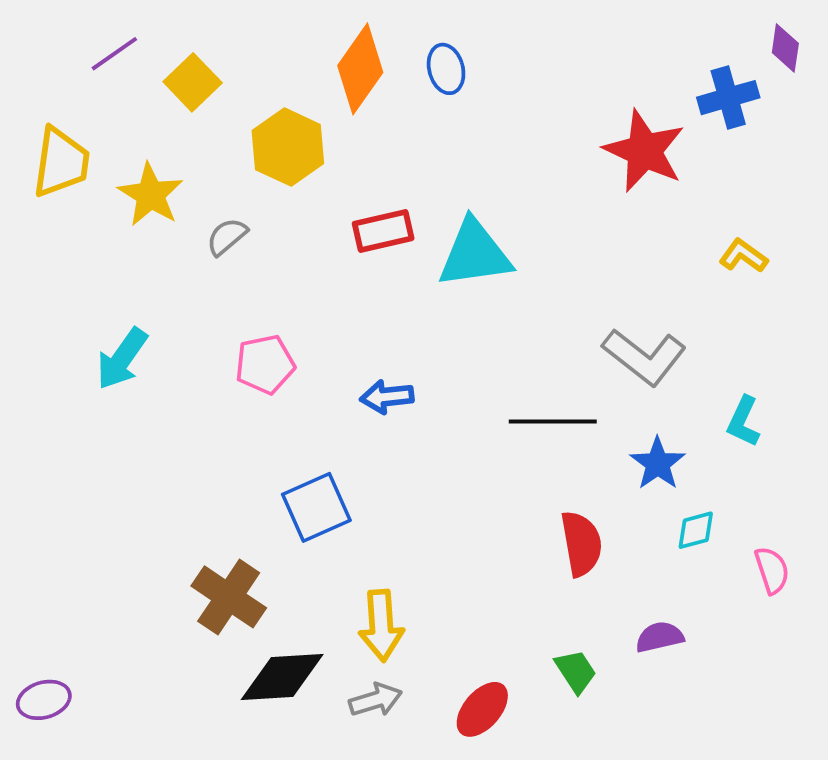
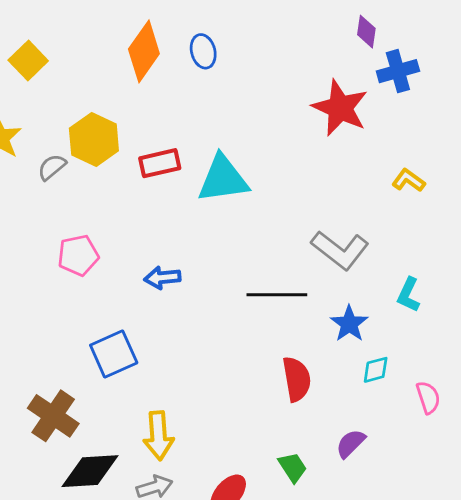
purple diamond: (785, 48) -> (366, 32), moved
yellow hexagon: (288, 147) -> (94, 139), moved
purple semicircle: (660, 637) -> (351, 443), turned -32

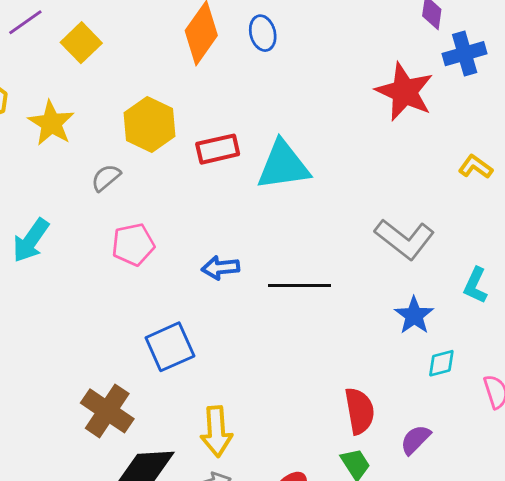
gray semicircle: (52, 167) -> (106, 178), moved
black line: (277, 295) -> (300, 285), moved
red semicircle: (297, 379) -> (360, 411), moved

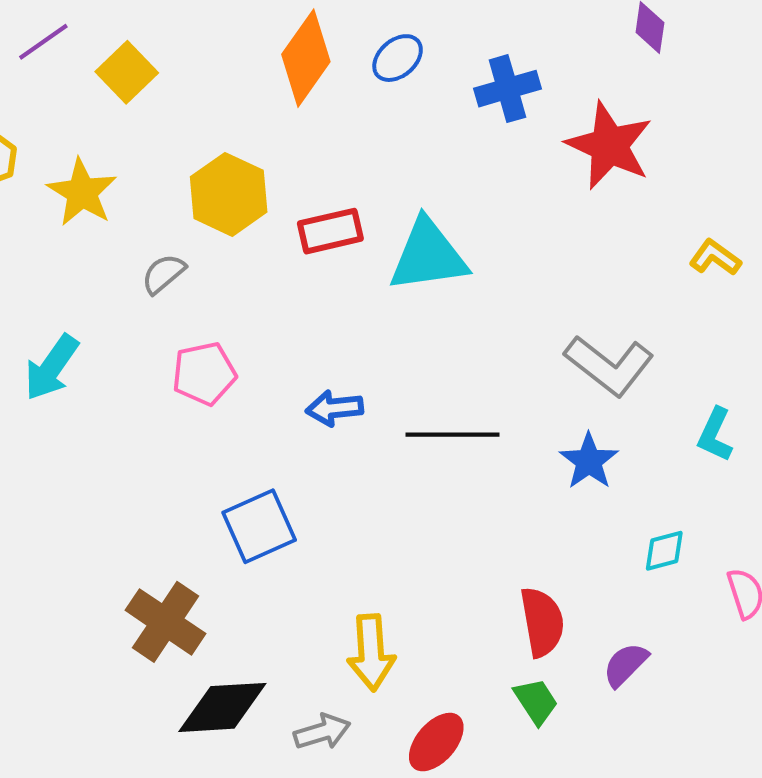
blue ellipse: (263, 33) -> (398, 58), turned 64
blue cross: (465, 54) -> (507, 89), moved
blue star: (414, 315) -> (589, 461), moved
yellow arrow: (216, 431) -> (371, 652), moved

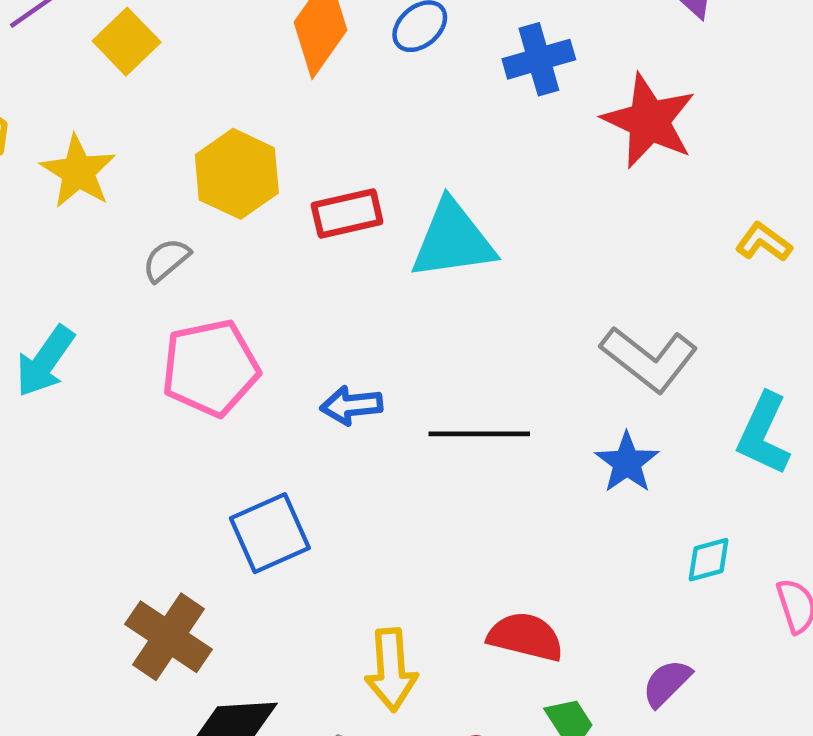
pink pentagon: (204, 374) -> (210, 368), size x1.4
cyan L-shape: (715, 435) -> (764, 434), size x1.4
red semicircle: (542, 622) -> (526, 637), moved, turned -66

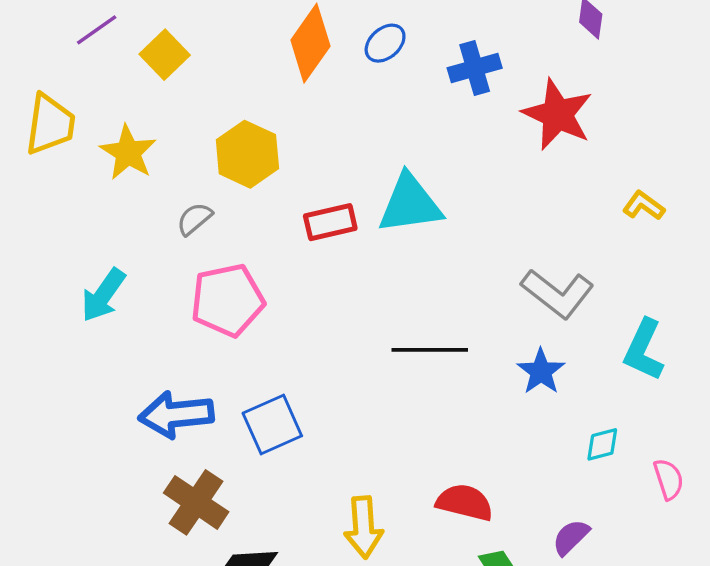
red rectangle: (347, 214) -> (330, 222), moved
blue arrow: (351, 405) -> (176, 415), moved, size x1.6

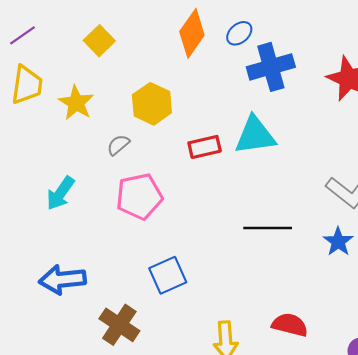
purple line: (97, 30) -> (23, 35), moved
blue cross: (475, 68) -> (271, 67), moved, size x1.4
blue arrow: (176, 415) -> (62, 280), moved

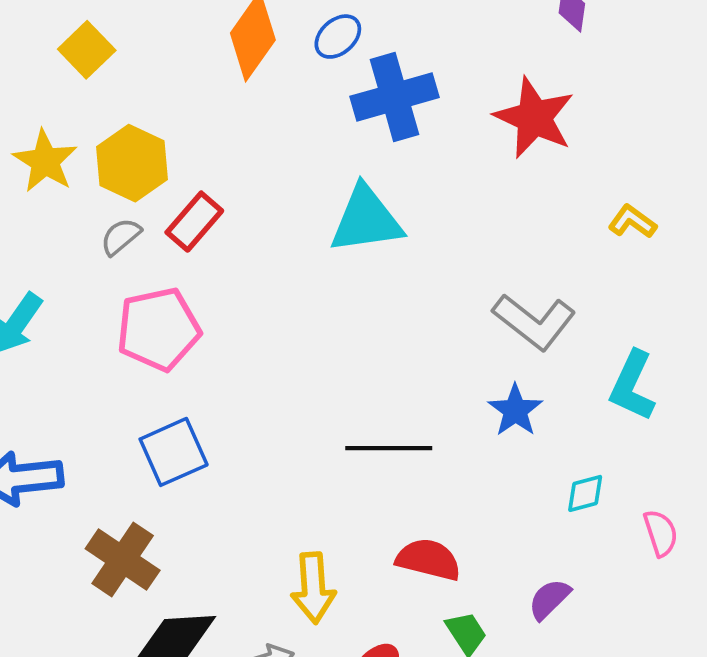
yellow hexagon: (152, 104) -> (132, 163), moved
red rectangle: (205, 147) -> (194, 222), moved, turned -36
black line: (268, 228) -> (389, 448), moved
blue square: (168, 275) -> (174, 452), moved

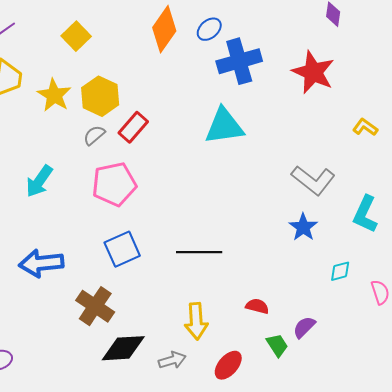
black line: (389, 448) -> (199, 252), moved
red semicircle: (428, 560) -> (257, 306), size x0.7
purple semicircle: (549, 599) -> (304, 327), moved

